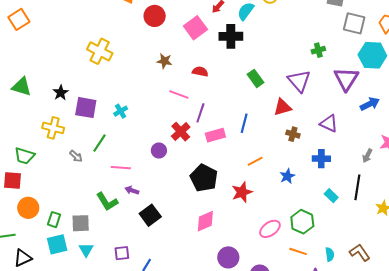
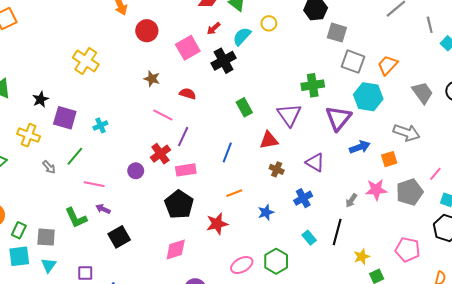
black cross: (231, 36) -> (224, 61), turned -35
green cross: (318, 50) -> (313, 85), size x1.5
pink rectangle: (215, 135) -> (186, 170), moved
blue cross: (321, 159) -> (303, 198), turned -36

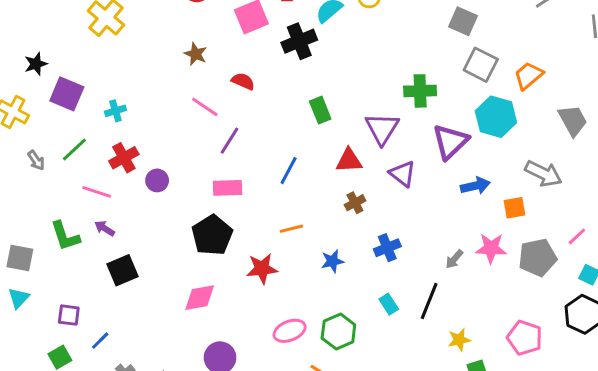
red cross: (160, 154) -> (124, 158), moved
purple triangle: (315, 162) -> (402, 174), moved
brown cross: (277, 169) -> (355, 203), turned 32

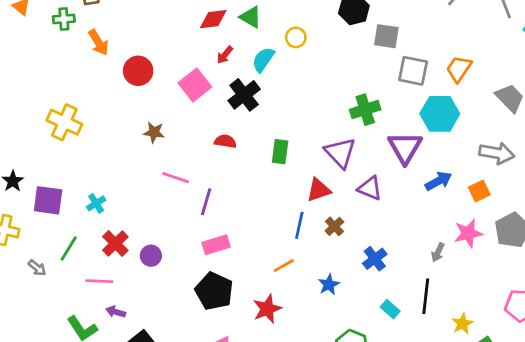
red semicircle: (243, 81) -> (225, 141), moved
green rectangle: (320, 110) -> (280, 152), turned 45
blue line: (289, 171) -> (299, 225), moved

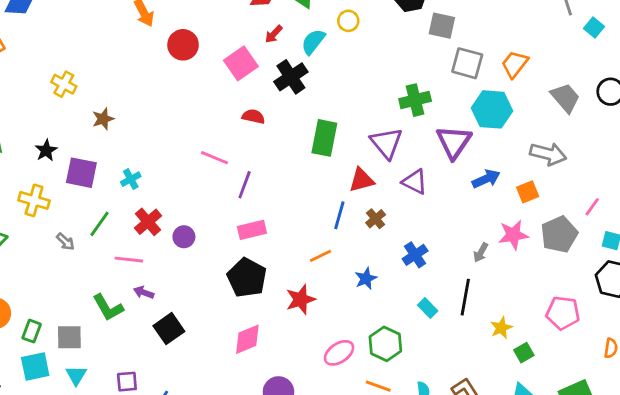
yellow cross: (64, 122) -> (64, 84), moved, size x0.7
brown star: (154, 132) -> (103, 119), moved, turned -30
red semicircle: (225, 141) -> (253, 116), moved
green rectangle: (280, 152) -> (324, 138), size x1.4

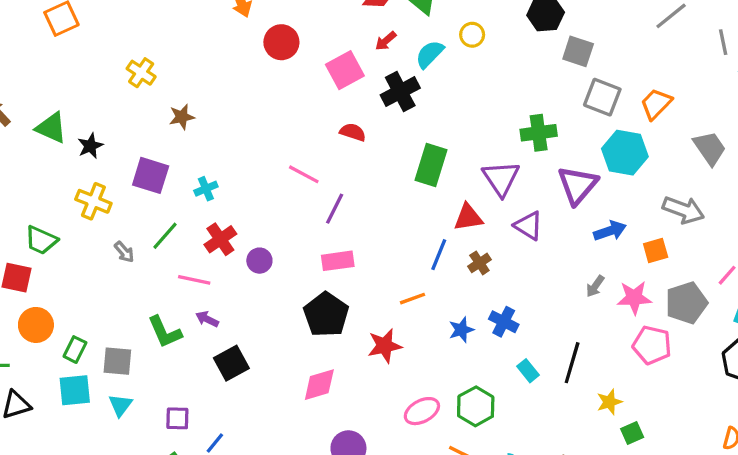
black star: (46, 150) -> (90, 146), moved
gray arrow: (481, 252) -> (595, 286), moved
blue cross: (415, 255) -> (504, 322), moved, turned -35
pink pentagon: (563, 313) -> (652, 345), moved

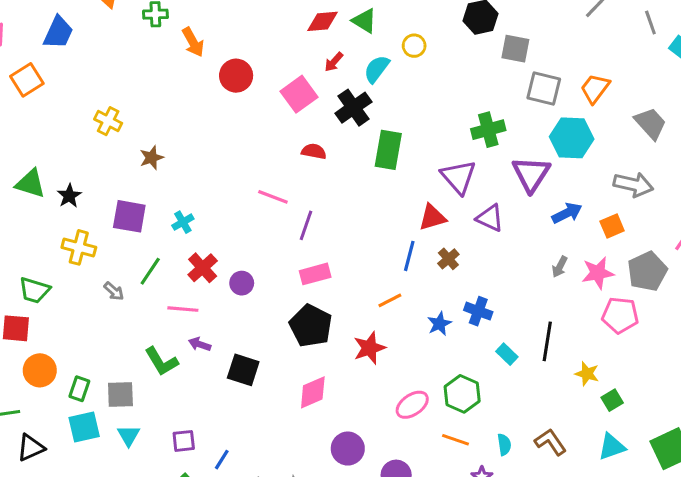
green rectangle: (431, 165) -> (388, 150), moved
black square: (231, 363) -> (243, 370), moved, turned -36
yellow star: (609, 402) -> (587, 374), turned -30

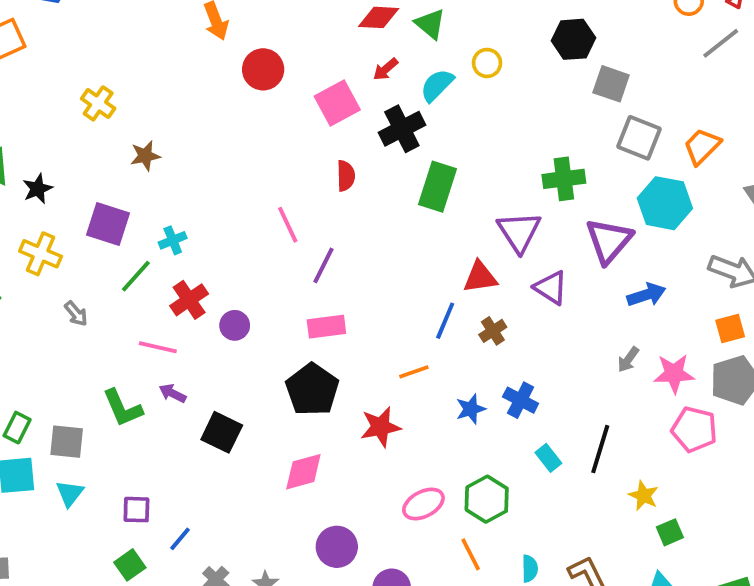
red semicircle: (314, 151) -> (346, 176), turned 70
pink line: (273, 197) -> (288, 225), turned 36
orange square: (612, 226) -> (730, 328), moved
green line: (150, 271) -> (136, 276), moved
orange line: (455, 440) -> (471, 554), turned 36

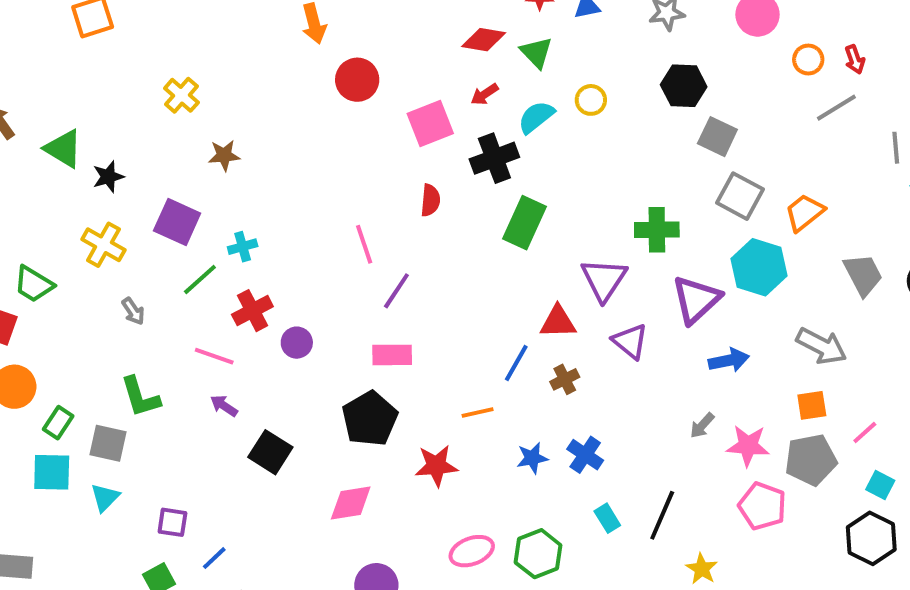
green L-shape: (123, 408) -> (140, 397), moved

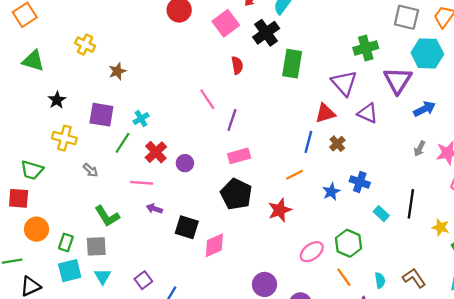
green triangle: (63, 149) -> (33, 61), moved
pink diamond: (351, 503) -> (214, 245), moved
purple square: (172, 522) -> (143, 280), turned -30

